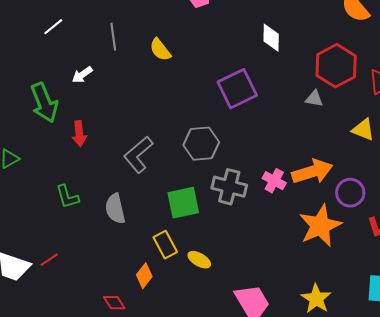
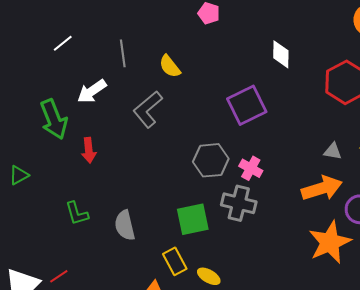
white arrow: (82, 75) -> (92, 91), size x1.4
gray triangle: (314, 99) -> (333, 151), moved
gray L-shape: (138, 155) -> (148, 109), moved
pink cross: (274, 181) -> (251, 168), moved

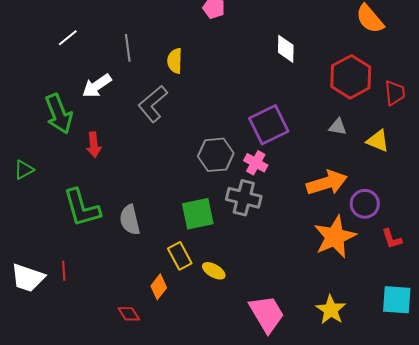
yellow semicircle: (170, 66) -> (175, 61), turned 40
purple square: (247, 105) -> (269, 125), moved
gray triangle: (333, 151) -> (338, 127), moved
green L-shape: (77, 213) -> (82, 208), size x1.6
red line: (59, 276) -> (64, 271), turned -60

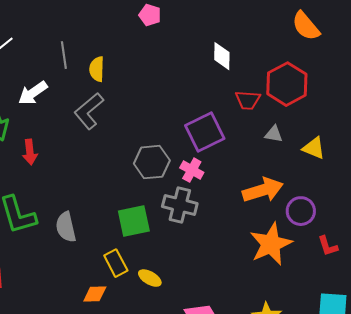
yellow semicircle: (175, 61) -> (97, 69), moved
red trapezoid: (395, 93) -> (248, 100), moved, turned 100
orange diamond: (159, 287) -> (95, 294), turned 50

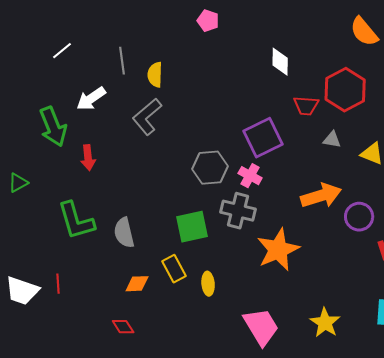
orange star: (271, 244) -> (278, 250), moved
yellow ellipse: (150, 278) -> (208, 284), turned 55
orange diamond: (95, 294) -> (137, 284), moved

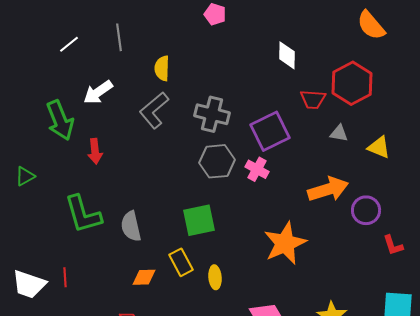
gray line: (122, 61) -> (119, 37), moved
gray cross: (238, 211) -> (212, 114), moved

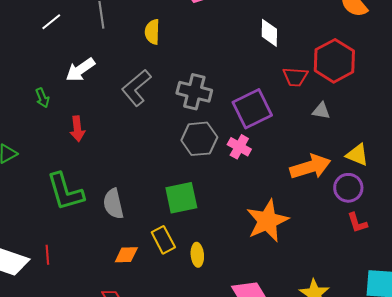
yellow semicircle: (162, 68) -> (152, 32), moved
green arrow: (60, 120) -> (42, 98), size x0.5
yellow triangle: (379, 147) -> (357, 155), moved
red L-shape: (393, 245) -> (357, 223), moved

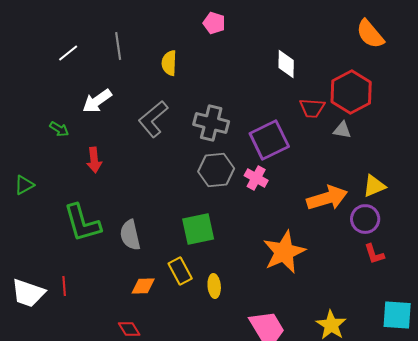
green arrow: (42, 98) -> (59, 129), turned -36
gray triangle: (321, 111) -> (342, 130), moved
yellow triangle: (357, 155) -> (374, 186), turned -45

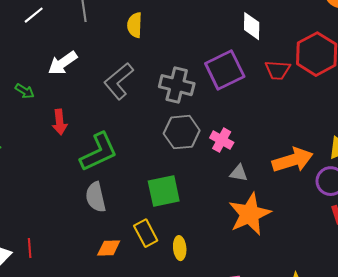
gray triangle: (342, 130) -> (239, 173), moved
purple square: (269, 140) -> (225, 70), moved
green L-shape: (82, 223) -> (99, 152), moved, turned -99

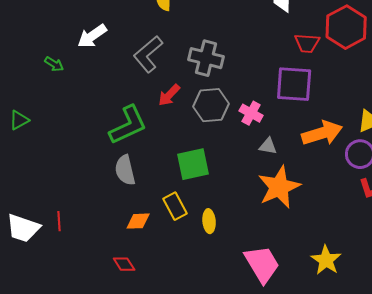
purple square: (225, 70) -> (294, 84), moved, turned 30
red arrow: (60, 122) -> (169, 95), moved, turned 50

